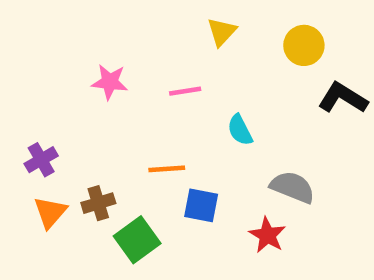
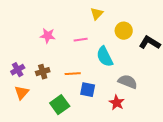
yellow circle: (304, 45) -> (124, 31), moved
cyan semicircle: (240, 130) -> (105, 57), size x1.5
brown cross: (98, 203) -> (43, 72), moved

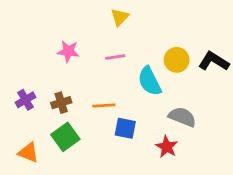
yellow triangle: (97, 14) -> (120, 17), moved
yellow circle: (124, 31) -> (177, 60), moved
orange triangle: (22, 93) -> (28, 153), moved, turned -49
green square: (60, 105) -> (65, 137), moved

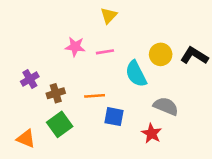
pink star: (68, 51) -> (75, 47), moved
purple cross: (26, 100) -> (30, 79), moved

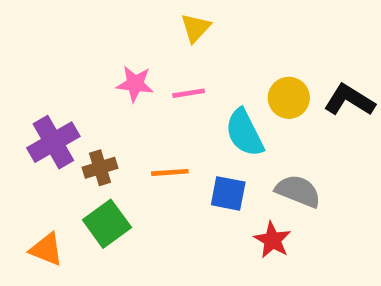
purple cross: (30, 79) -> (53, 142), size x1.5
blue square: (114, 117) -> (228, 193), moved

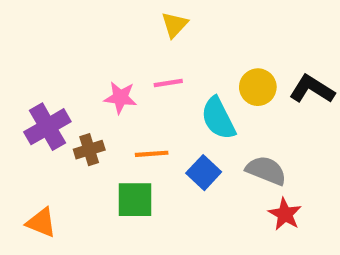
pink star: (135, 84) -> (120, 98), moved
blue square: (228, 193) -> (204, 173), turned 32
green square: (107, 224) -> (135, 200), moved, turned 36
red star: (272, 240) -> (285, 214), moved

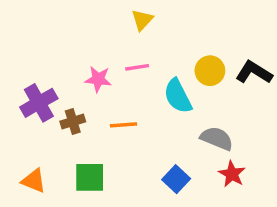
blue square: (204, 173) -> (176, 179), moved
green square: (135, 200) -> (90, 177), moved

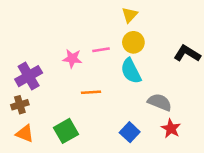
yellow triangle: (142, 20) -> (130, 15), moved
yellow circle: (210, 71) -> (133, 42), moved
brown cross: (73, 121) -> (20, 105), moved
green square: (90, 177) -> (66, 131), turned -30

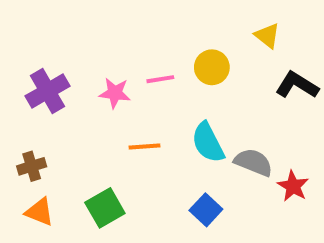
yellow triangle: (130, 15) -> (267, 36), moved, turned -35
cyan semicircle: (131, 71) -> (208, 143), moved
purple cross: (29, 76) -> (47, 91), moved
red star: (171, 128) -> (293, 186), moved

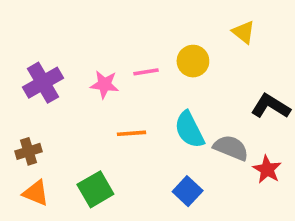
black L-shape: (297, 85) -> (271, 106), moved

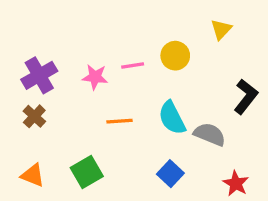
yellow triangle: (244, 32) -> (221, 29), turned 35
black L-shape: (271, 106) -> (246, 97), turned 96
brown cross: (29, 151) -> (34, 116), moved, turned -30
red star: (267, 169) -> (236, 183), moved

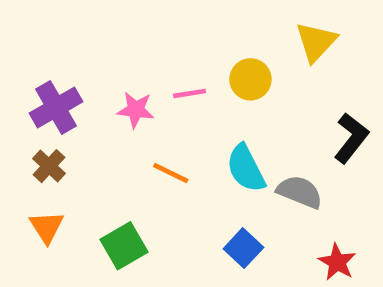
yellow triangle: (221, 29) -> (316, 42), size x1.4
orange line: (120, 121) -> (171, 173), turned 30
orange triangle: (33, 175) -> (47, 227), moved, turned 35

